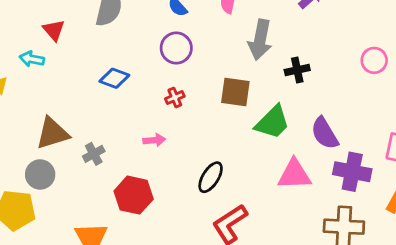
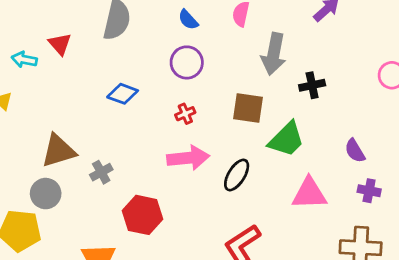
cyan arrow: (32, 59) -> (24, 60), moved
purple semicircle: (325, 133) -> (355, 151), moved, size x0.7
pink arrow: (154, 140) -> (188, 158), moved, size x1.8
purple cross: (352, 172) -> (369, 191), size x0.6
black ellipse: (211, 177) -> (237, 175), moved

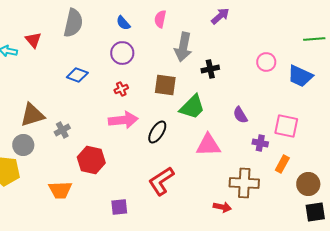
purple cross: (369, 191) -> (260, 143), moved

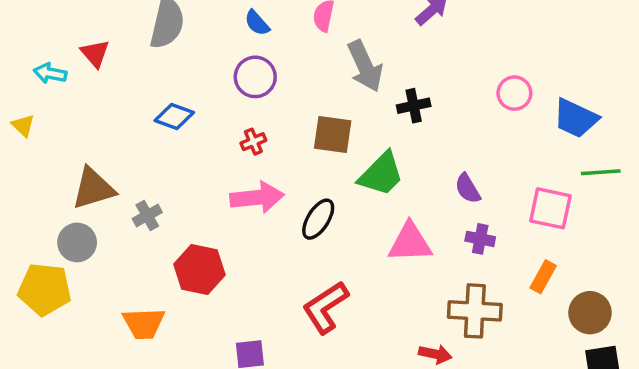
green line: (314, 39) -> (601, 172), moved
gray arrow: (183, 47) -> (365, 66), turned -36
purple cross: (260, 143) -> (480, 239), moved

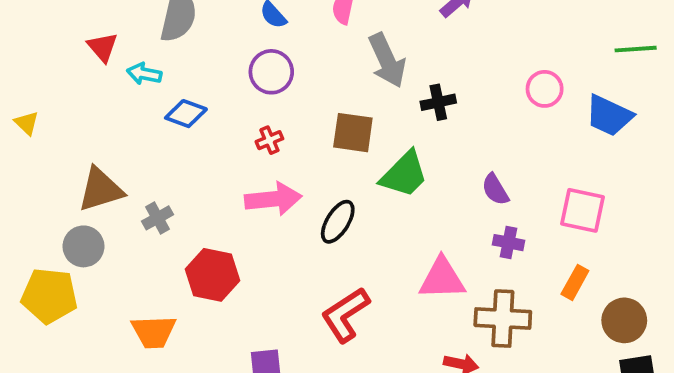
cyan arrow: (50, 73) -> (144, 74), moved
green line: (601, 172) -> (636, 49), moved
pink triangle: (410, 242) -> (442, 279), moved

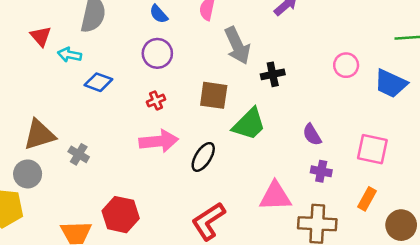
gray cross: (157, 218) -> (79, 154), turned -30
red hexagon: (213, 275) -> (121, 215), moved

